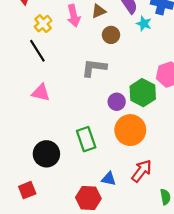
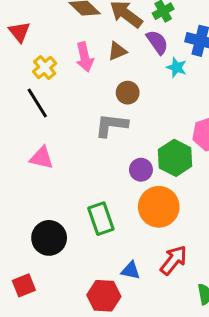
brown circle: (111, 35) -> (128, 93), moved

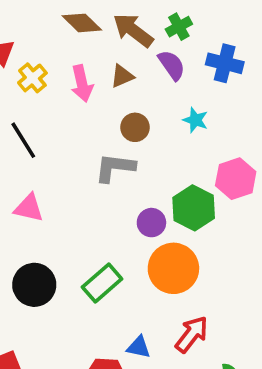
yellow cross: (45, 67) -> (32, 78), moved
cyan star: (177, 67) -> (195, 120), moved
green rectangle: (101, 219) -> (102, 283), turned 68
black circle: (49, 238) -> (34, 285), moved

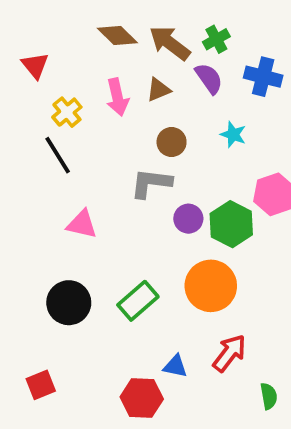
yellow cross: (32, 78) -> (67, 112), moved
pink triangle: (29, 208) -> (82, 224), moved
purple circle: (151, 223) -> (188, 219), moved

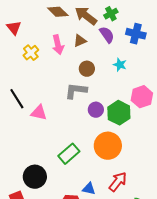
black line: (58, 155) -> (17, 99), moved
black circle: (69, 303) -> (35, 177), moved

